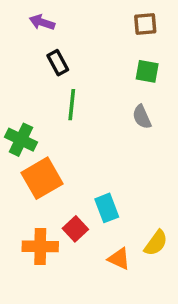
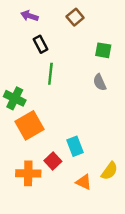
brown square: (145, 24) -> (75, 17), moved, turned -35

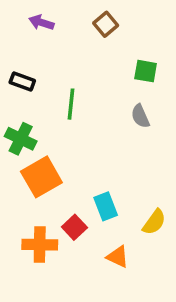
black rectangle: (41, 44) -> (22, 81), moved, turned -42
yellow semicircle: (109, 171) -> (154, 222), moved

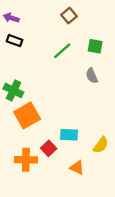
purple arrow: (41, 22) -> (11, 18), moved
black rectangle: (22, 81) -> (15, 41), moved
green line: (71, 104) -> (62, 51), moved, turned 42
cyan rectangle: (106, 206) -> (69, 135), turned -66

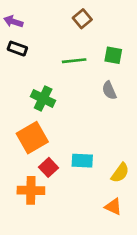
green line: (62, 51) -> (74, 61), turned 36
green cross: (13, 90) -> (43, 99), moved
red square: (49, 148) -> (48, 167), moved
orange triangle: (77, 168) -> (113, 207), moved

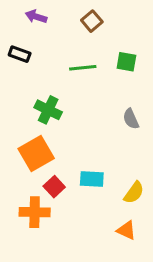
purple arrow: (13, 21) -> (36, 17), moved
gray semicircle: (109, 90) -> (131, 119), moved

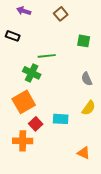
green line: (83, 68) -> (47, 56), moved
yellow semicircle: (134, 193) -> (89, 108), moved

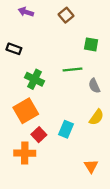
black rectangle: (13, 36) -> (14, 49), moved
green line: (47, 56) -> (73, 69), moved
cyan rectangle: (61, 119) -> (66, 129), turned -70
orange triangle: (84, 153) -> (91, 166), turned 32

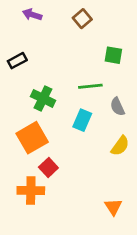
black rectangle: (14, 49) -> (17, 61), turned -48
cyan rectangle: (66, 129) -> (82, 120), moved

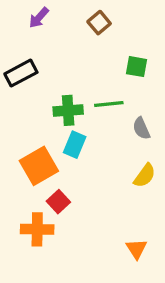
purple arrow: (32, 15) -> (39, 18), turned -66
black rectangle: (17, 61) -> (21, 73), size x1.4
green cross: (43, 98) -> (68, 110), moved, turned -30
cyan rectangle: (82, 120) -> (75, 145), moved

